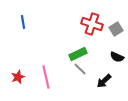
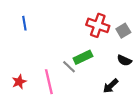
gray line: (80, 69) -> (69, 67), moved

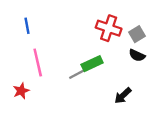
black semicircle: (124, 60) -> (137, 55), moved
gray line: (69, 67) -> (77, 74), turned -72
pink line: (49, 82) -> (38, 62), moved

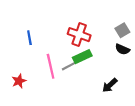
blue line: (27, 26) -> (29, 38), moved
red cross: (109, 28) -> (79, 35), moved
pink line: (38, 62) -> (51, 66), moved

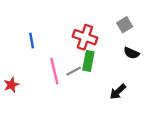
gray square: (122, 30) -> (125, 25), moved
green rectangle: (82, 57) -> (88, 61), turned -54
red star: (19, 81) -> (11, 85), moved

